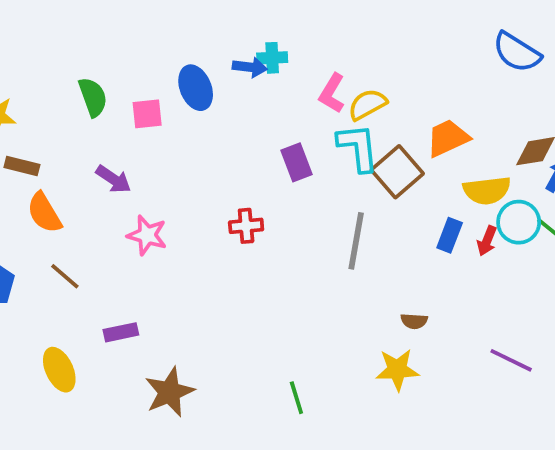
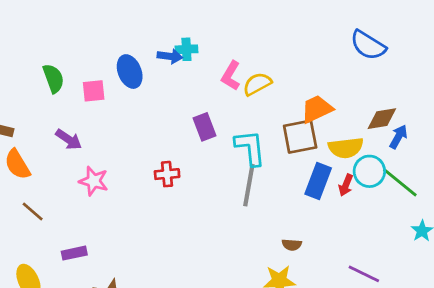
cyan L-shape: (358, 147) -> (250, 148), moved
brown square: (397, 172) -> (300, 137), moved, turned 30
blue rectangle: (450, 235) -> (318, 181), size x1.4

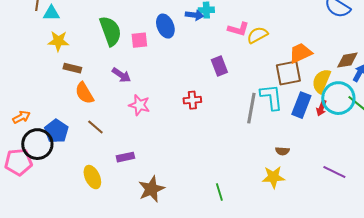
pink L-shape: (231, 76) -> (238, 29), turned -105
green semicircle: (53, 78) -> (110, 31), size x1.4
cyan L-shape: (250, 148) -> (271, 97), moved
yellow semicircle: (346, 148) -> (321, 81), turned 120
cyan circle: (369, 171) -> (338, 98), size x1.4

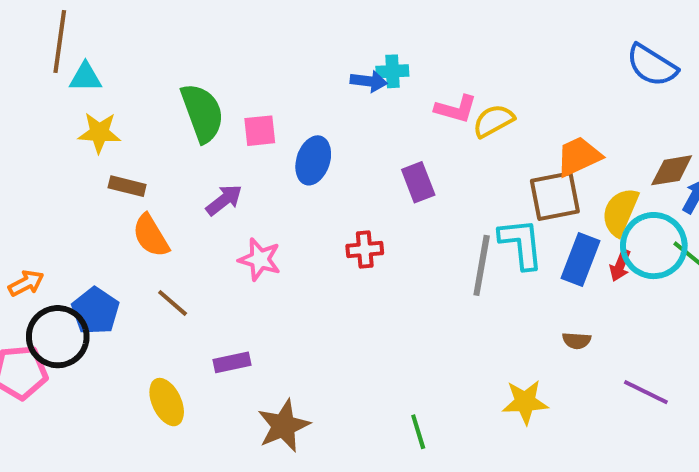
blue ellipse: (165, 26) -> (313, 160), moved, turned 40
purple arrow: (121, 75) -> (224, 200), turned -72
brown semicircle: (282, 151) -> (577, 341), moved

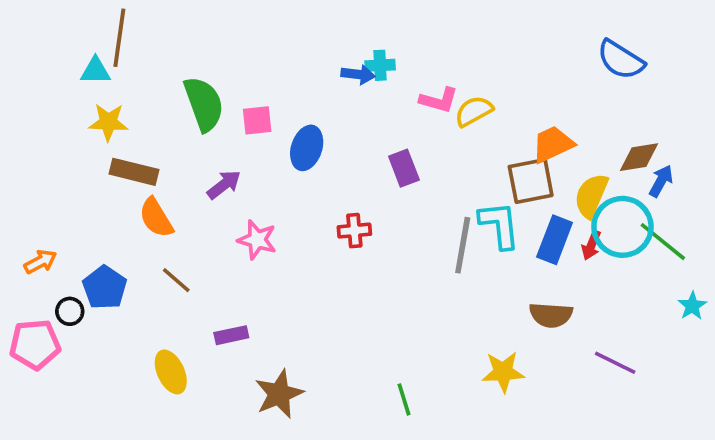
brown line: (60, 42) -> (119, 38), moved
brown rectangle: (127, 186) -> (134, 172), size x1.4
black circle: (58, 337) -> (70, 311), size x0.5
brown semicircle: (577, 341) -> (551, 315), size x1.6

